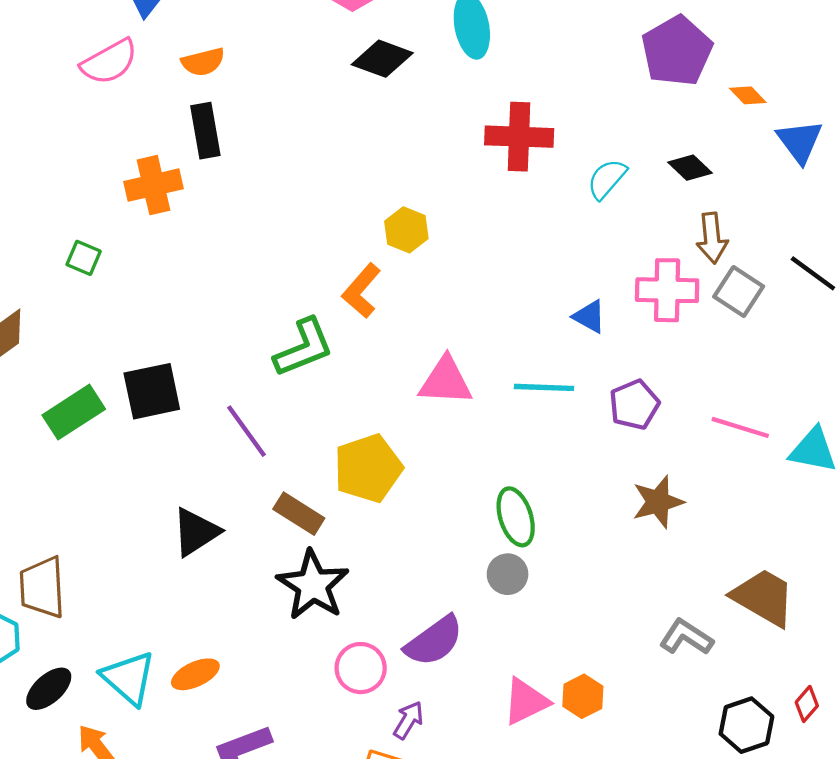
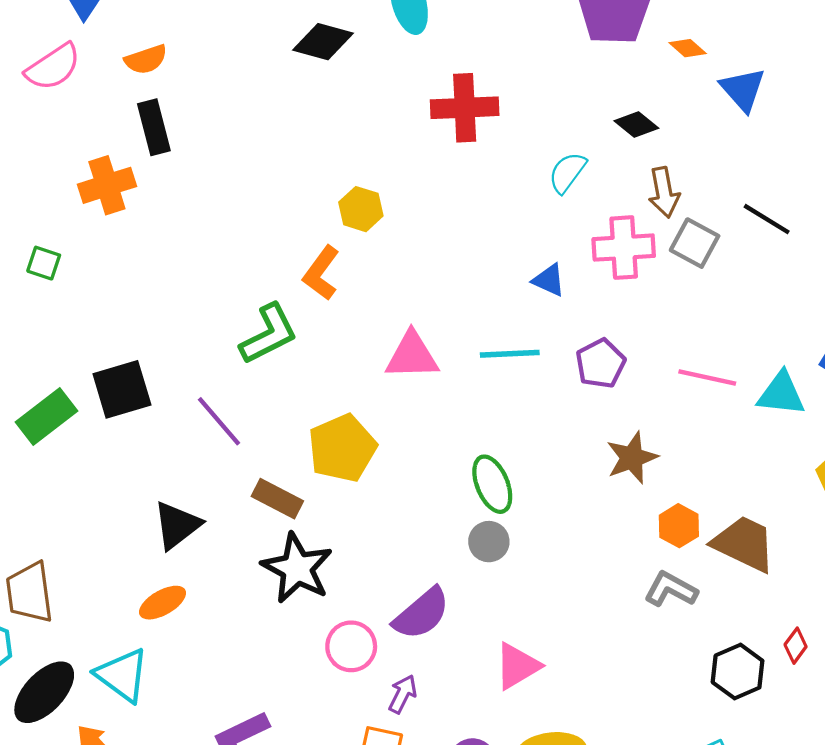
cyan semicircle: (607, 179) -> (567, 172), moved
orange ellipse: (195, 674) -> (163, 603), moved
black ellipse: (49, 689) -> (44, 692), size x1.4
orange hexagon: (583, 696) -> (679, 526), moved

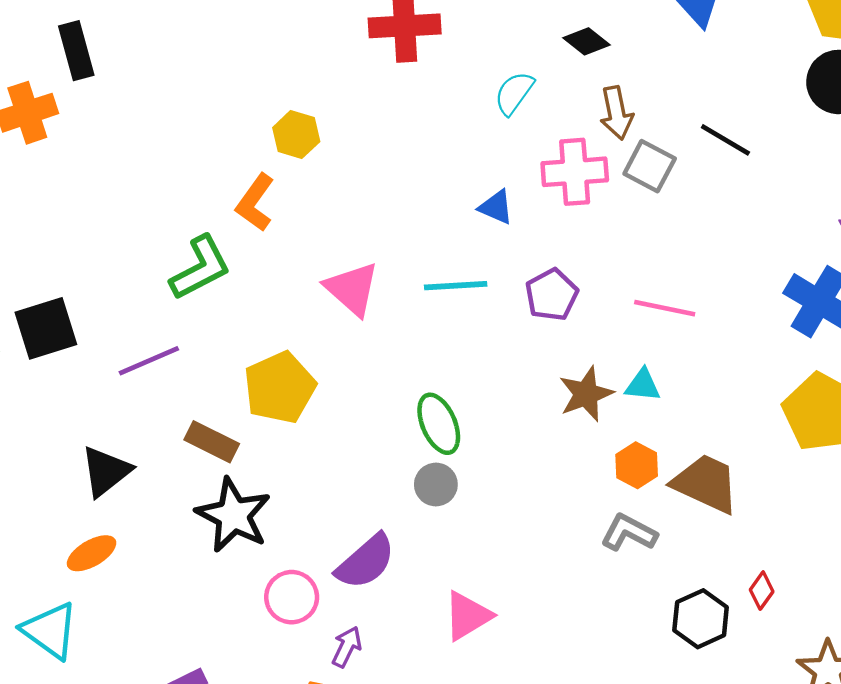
pink triangle: (412, 356) -> (352, 289), turned 44
cyan triangle: (781, 394) -> (643, 385), moved, size x0.7
purple line: (219, 421) -> (149, 361), turned -72

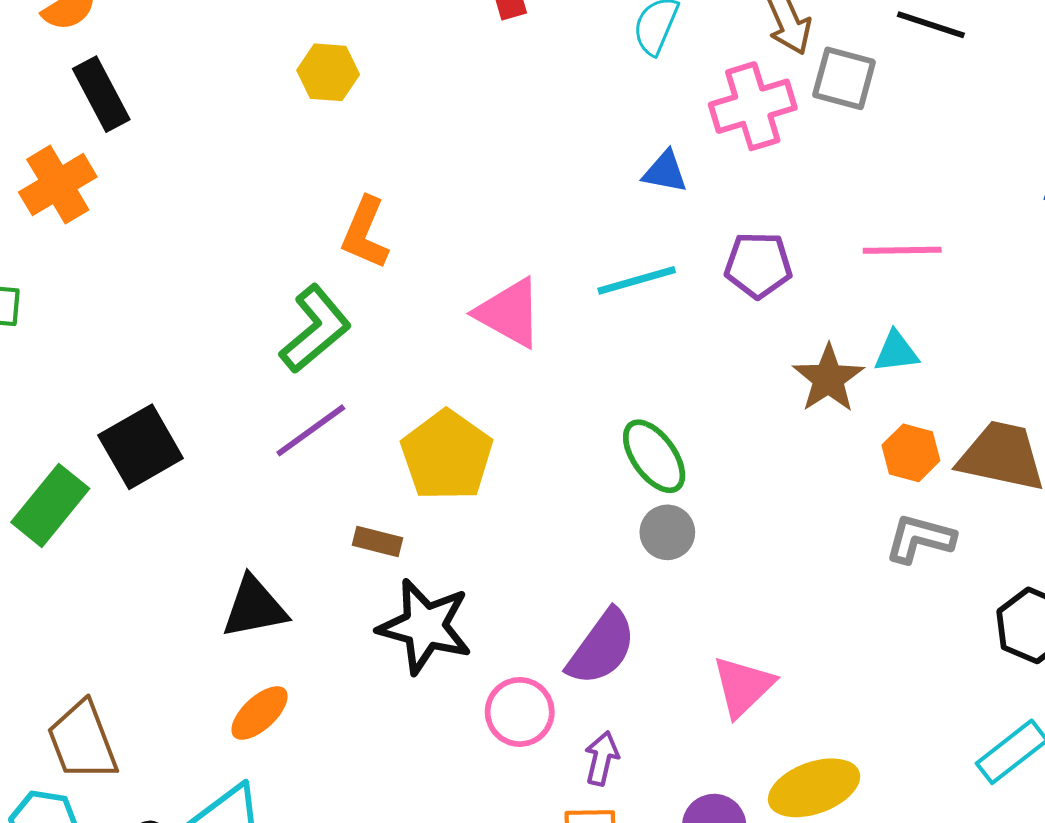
yellow hexagon: (296, 135) -> (328, 72), moved
purple pentagon: (552, 295) -> (758, 265), turned -30
purple line: (149, 361) -> (311, 430), moved
brown rectangle: (212, 442) -> (378, 542), size x0.7
black triangle: (106, 471) -> (254, 607), turned 40

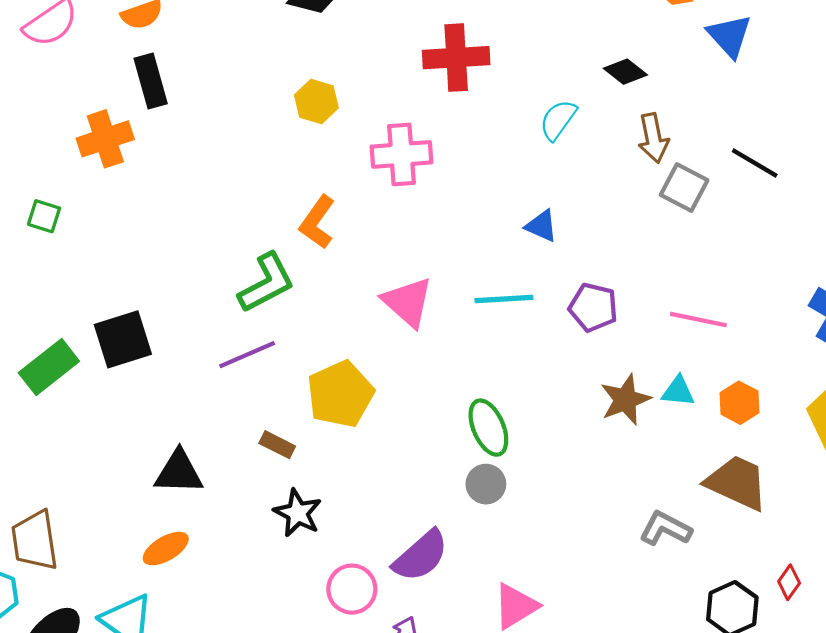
pink cross: (753, 106) -> (402, 154), moved
orange hexagon: (911, 453) -> (740, 403), moved
black star: (425, 626) -> (298, 513), size x0.7

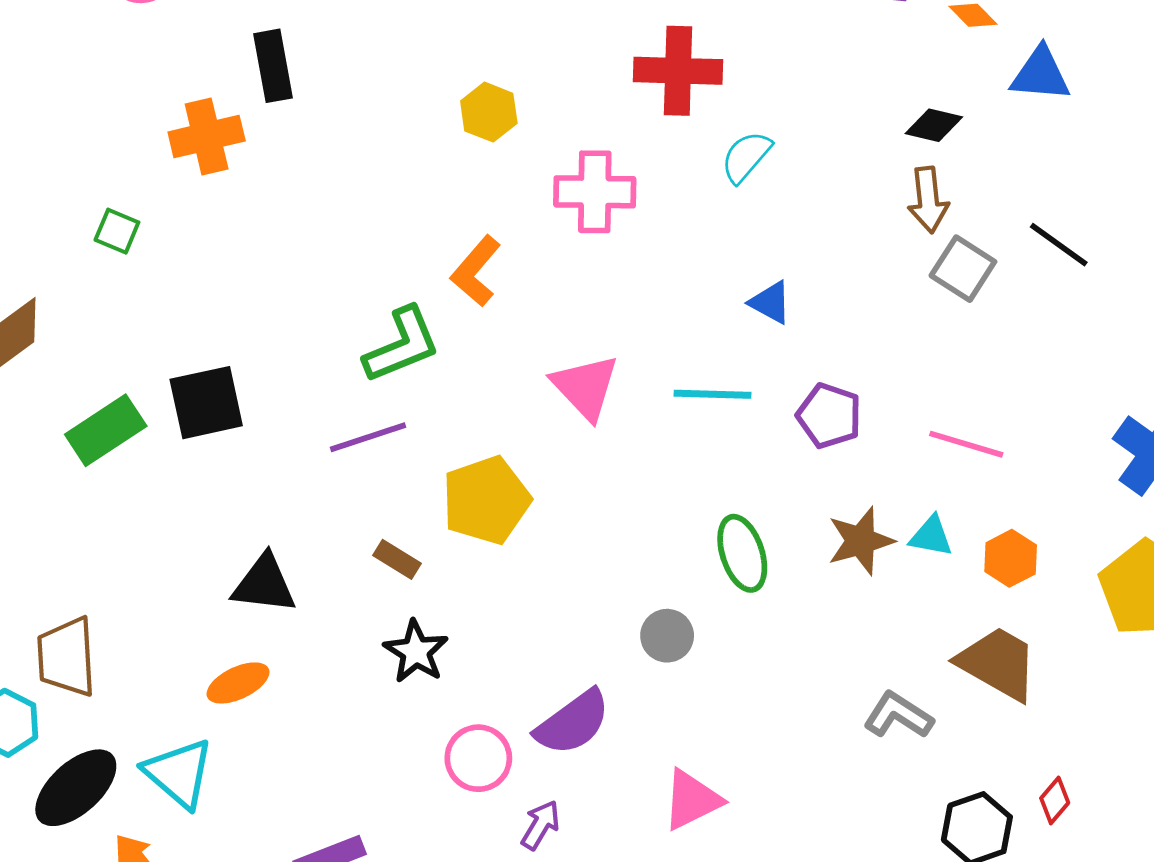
blue triangle: (730, 36) -> (1040, 74), turned -48
black diamond: (625, 72) -> (934, 125), moved, turned -30
cyan semicircle: (558, 120) -> (746, 157), moved
green ellipse: (488, 428) -> (742, 553), moved

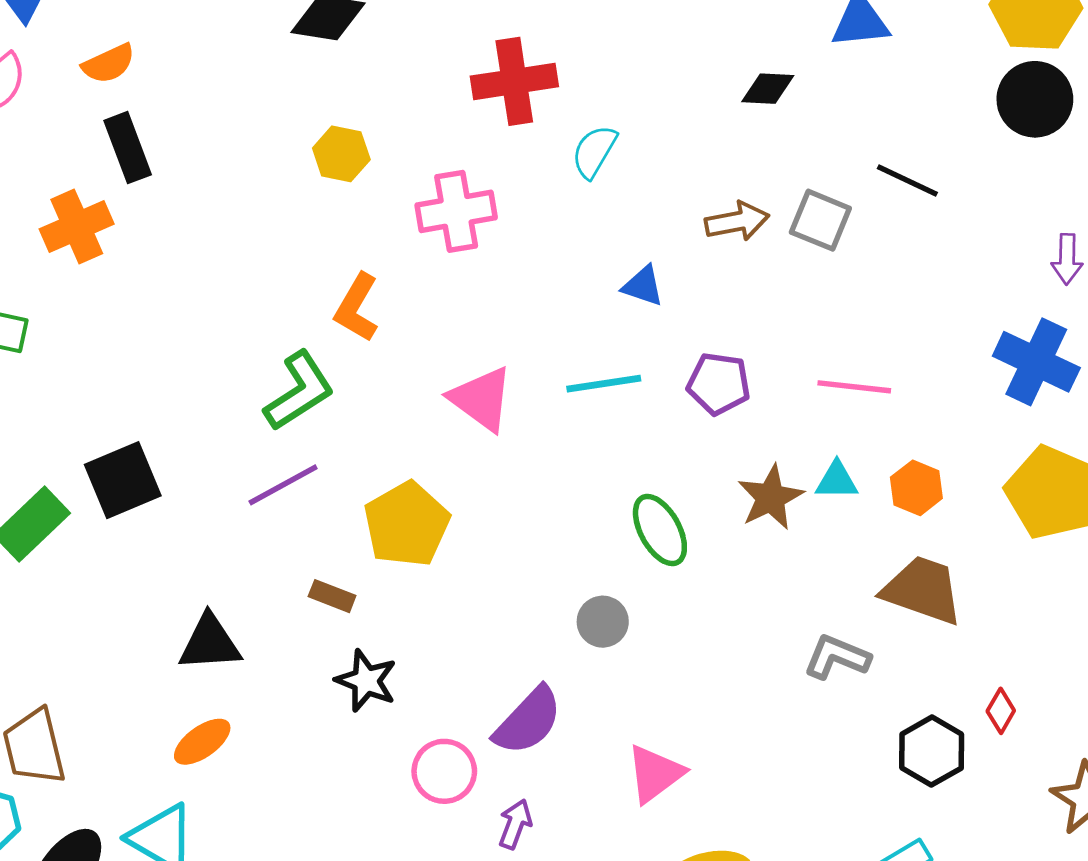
brown arrow: (928, 200) -> (737, 221), moved, turned -84

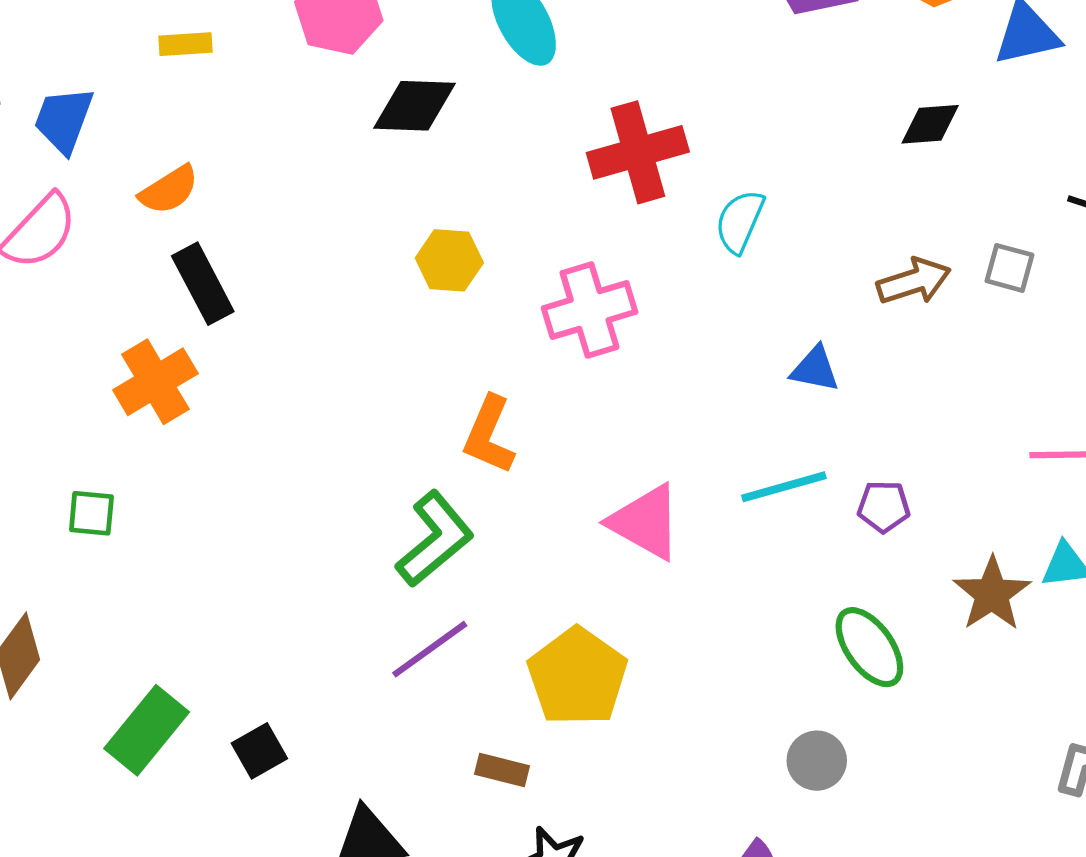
gray square: (820, 220) -> (1009, 268), size x0.7
purple pentagon: (719, 384) -> (884, 507), moved, size x0.7
black square: (123, 480) -> (259, 751), moved, size x0.6

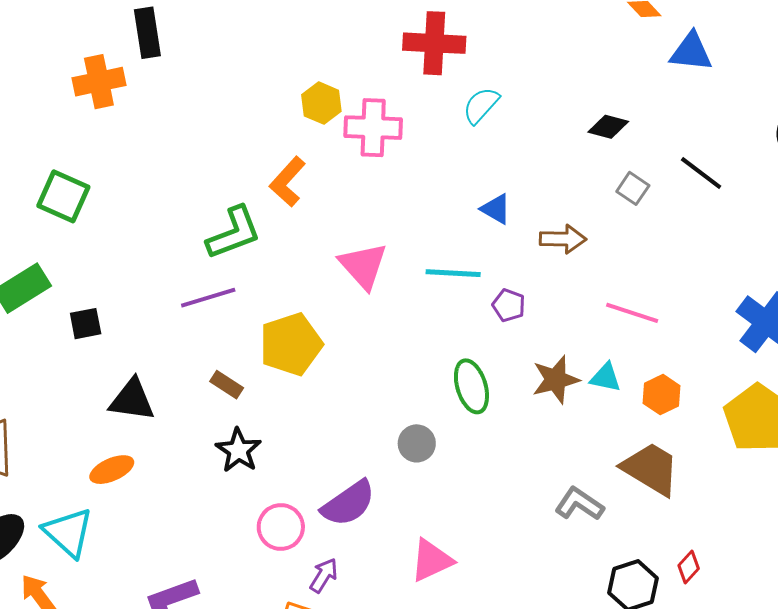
black diamond: (930, 124) -> (608, 127), moved
yellow hexagon: (449, 260) -> (321, 103), moved
brown arrow: (914, 281) -> (563, 239), moved
green square: (91, 513) -> (63, 196), moved, size x1.6

